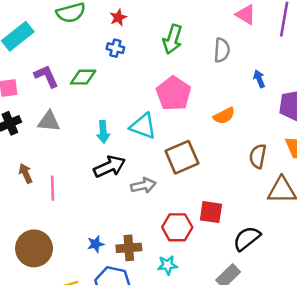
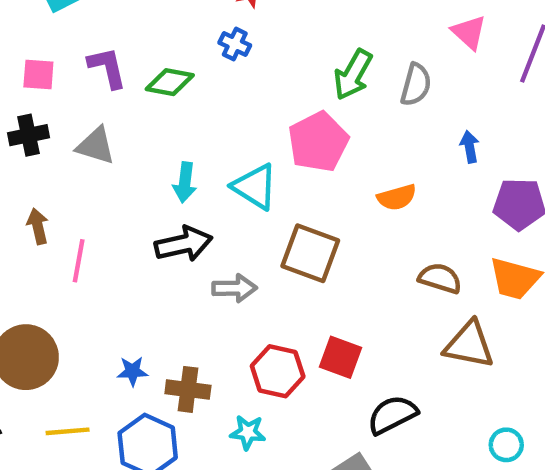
green arrow: (173, 39) -> (353, 75), moved
brown semicircle: (258, 156) -> (440, 278), turned 85
brown square: (182, 157) -> (310, 253), turned 32

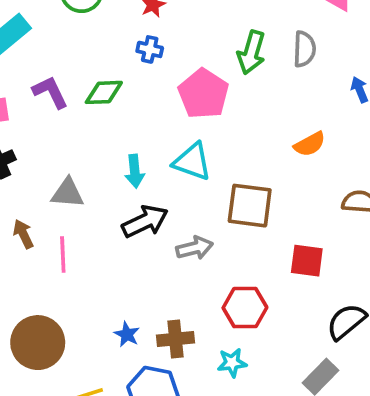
pink pentagon: (318, 142) -> (204, 94), moved
gray triangle: (96, 146) -> (68, 193), moved
red square: (340, 357) -> (307, 261), moved
blue star: (132, 371) -> (127, 334), turned -30

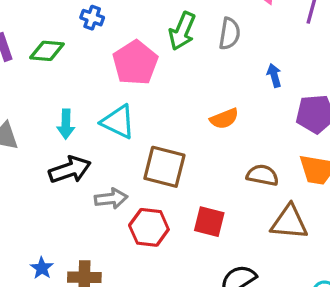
red hexagon: (245, 308) -> (149, 227), moved

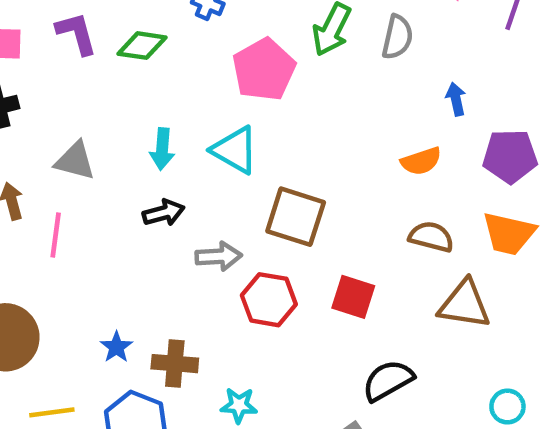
orange semicircle: (224, 119) -> (421, 161), moved
black arrow: (70, 170) -> (164, 213), size x0.7

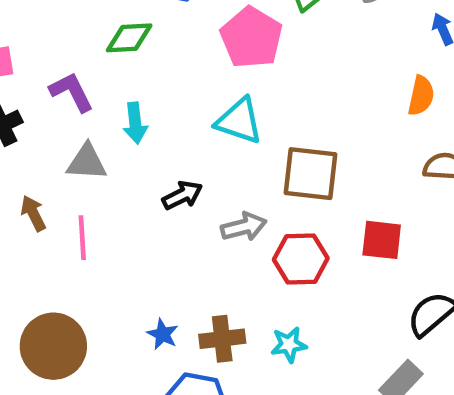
purple L-shape: (77, 33) -> (72, 92), moved
cyan arrow: (162, 149) -> (135, 123), moved
orange semicircle: (421, 161) -> (421, 96), turned -48
cyan star: (239, 405) -> (289, 345), moved

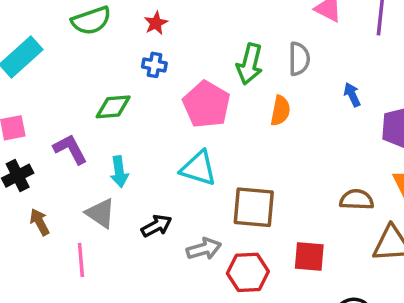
orange semicircle: (421, 96) -> (280, 111), moved
gray triangle: (87, 162) -> (101, 213), moved, turned 32
brown arrow: (33, 213) -> (40, 222), moved

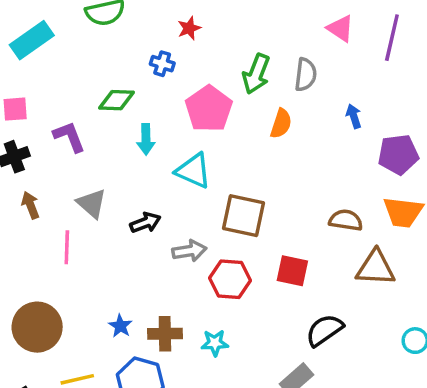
red star: (156, 23) -> (189, 28), moved
cyan arrow: (119, 172) -> (146, 139), moved

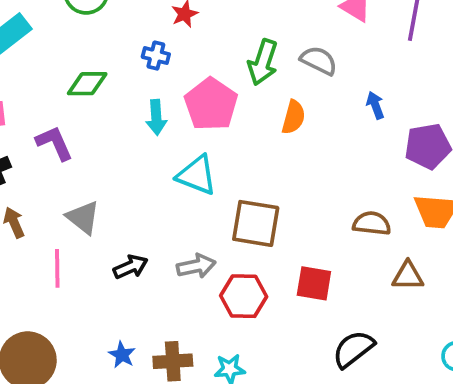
gray semicircle: (306, 75) -> (319, 61), turned -68
green diamond: (117, 100) -> (87, 84), moved
cyan arrow: (146, 139) -> (156, 117), moved
black arrow: (145, 223) -> (131, 267), moved
brown triangle: (376, 268) -> (408, 276), size x0.7

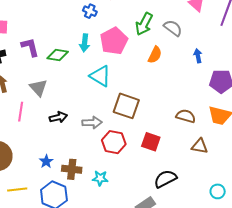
green diamond: (87, 84) -> (58, 55), moved

